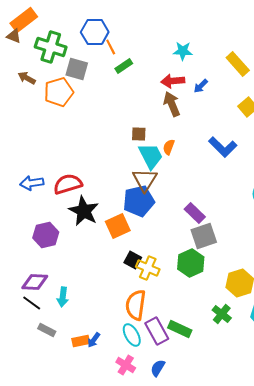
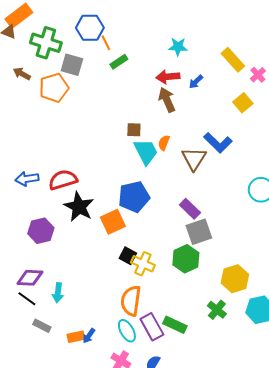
brown triangle: (145, 180) -> (194, 159), moved

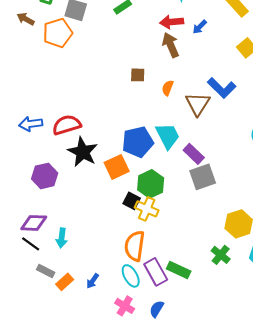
cyan trapezoid: (146, 152) -> (168, 136), moved
green hexagon: (186, 259) -> (151, 184), moved
orange rectangle: (76, 337) -> (65, 282), moved, turned -30

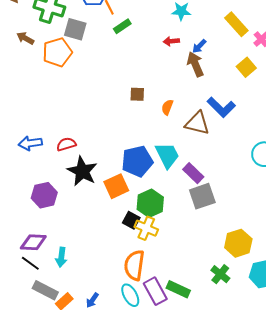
red arrow: (172, 22) -> (171, 41), size x0.7
brown arrow: (171, 45) -> (195, 64), moved
brown triangle: (198, 104) -> (197, 123), turned -48
red semicircle: (67, 125) -> (66, 144), size x0.7
gray rectangle: (46, 271) -> (45, 290), size x1.4

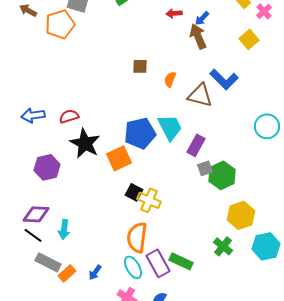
purple rectangle: (193, 173) -> (196, 145), turned 75
gray square: (202, 196) -> (205, 168), size x0.6
green hexagon: (150, 203) -> (222, 175), moved

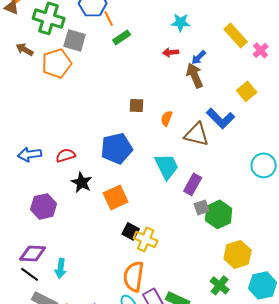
yellow square: (249, 39) -> (247, 91), moved
blue pentagon: (140, 133) -> (117, 148), moved
black star: (85, 143) -> (82, 182), size x0.7

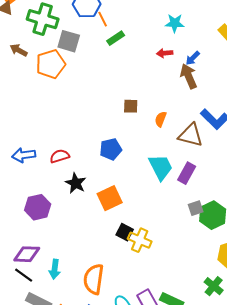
blue pentagon: (117, 148) -> (111, 149), size x0.7
purple rectangle: (193, 184) -> (187, 173), moved
orange semicircle: (134, 276) -> (94, 279), moved

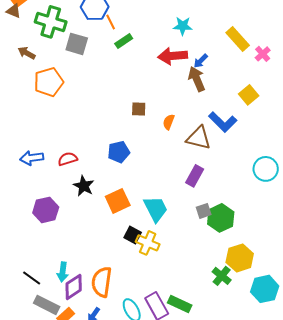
red arrow: (165, 53) -> (173, 56), size x1.8
orange pentagon: (51, 64) -> (49, 82), moved
cyan trapezoid: (161, 167) -> (156, 209), moved
purple diamond: (27, 254) -> (74, 287), moved, turned -36
green cross: (214, 286) -> (222, 276), moved

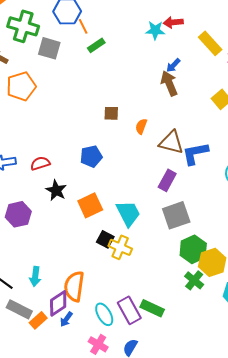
red arrow: (173, 56) -> (173, 22), moved, size x0.7
blue L-shape: (223, 122) -> (195, 153), moved, turned 124
gray square: (204, 211) -> (176, 215), size x1.8
green hexagon: (221, 218) -> (193, 249), moved
purple diamond: (74, 287) -> (58, 303), moved

